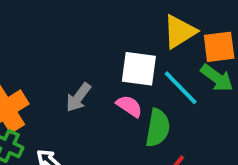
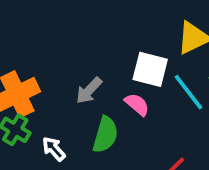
green semicircle: (158, 128) -> (105, 135), moved

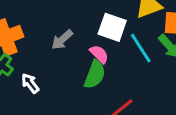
green semicircle: (105, 135) -> (95, 75), moved

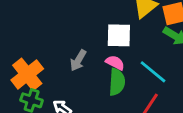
cyan line: (141, 48) -> (153, 72), moved

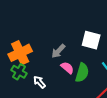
pink semicircle: (115, 63) -> (67, 68), moved

